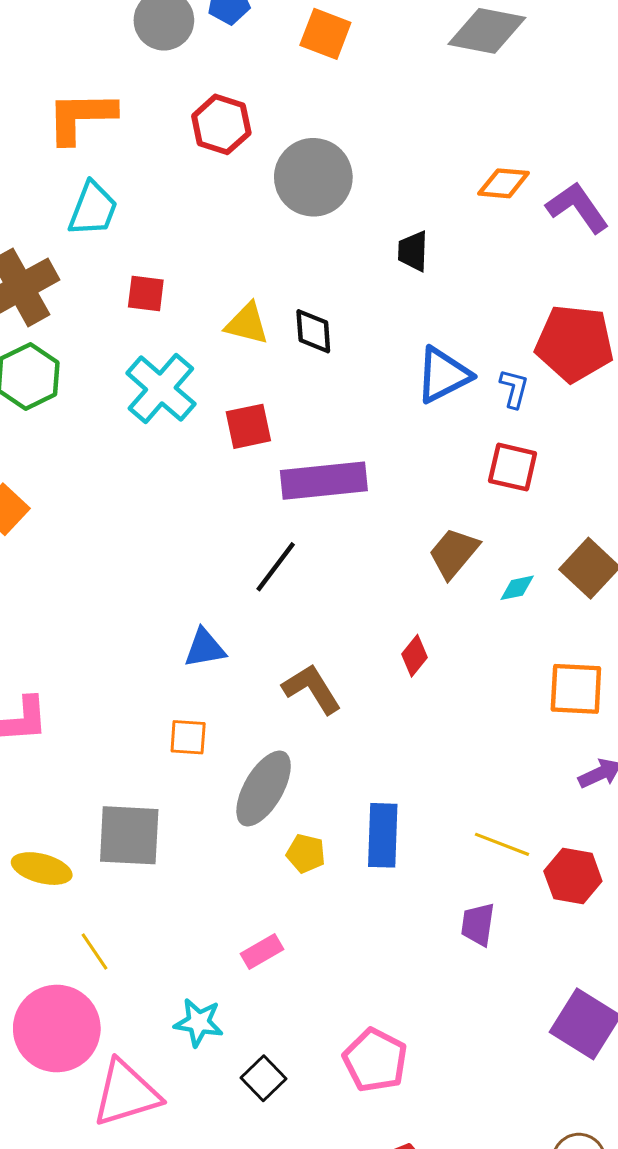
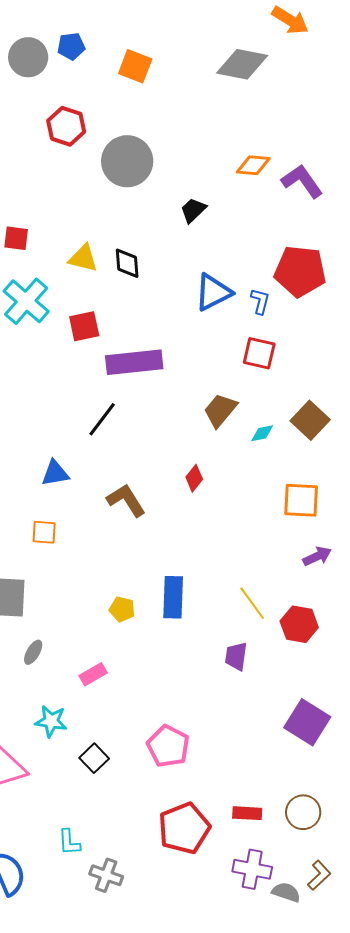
black trapezoid: (413, 251) -> (193, 210), turned 44
gray ellipse: (264, 789) -> (33, 652), moved, size x0.5
yellow line: (502, 844) -> (252, 603), turned 33

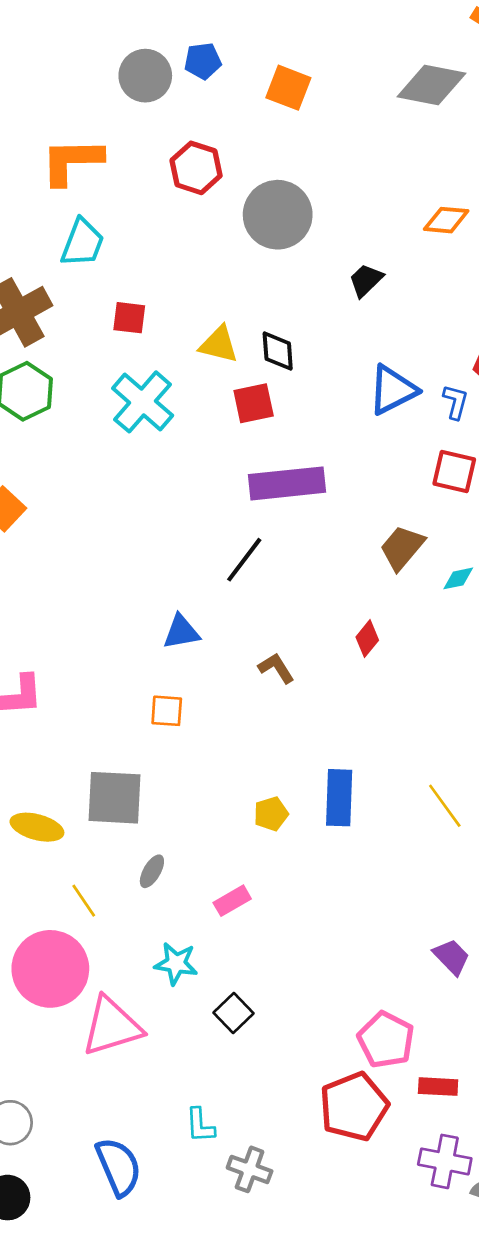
red square: (84, 326) -> (254, 403), moved
brown L-shape: (126, 500) -> (276, 668), size x0.7
yellow pentagon: (122, 609) -> (271, 814), turned -30
purple trapezoid: (236, 656) -> (451, 957), moved, turned 128
pink pentagon: (168, 746) -> (386, 1040), moved

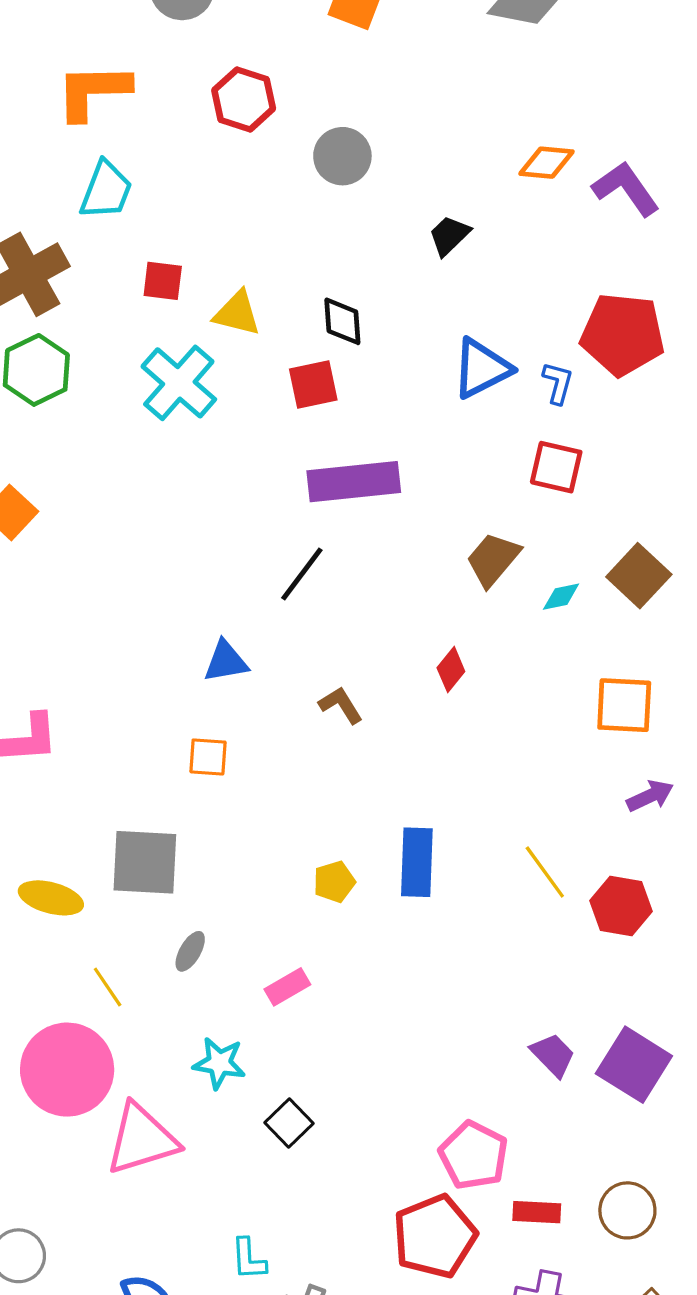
gray circle: (278, 215) -> (342, 156), size x0.7
yellow triangle: (219, 344) -> (237, 313), moved

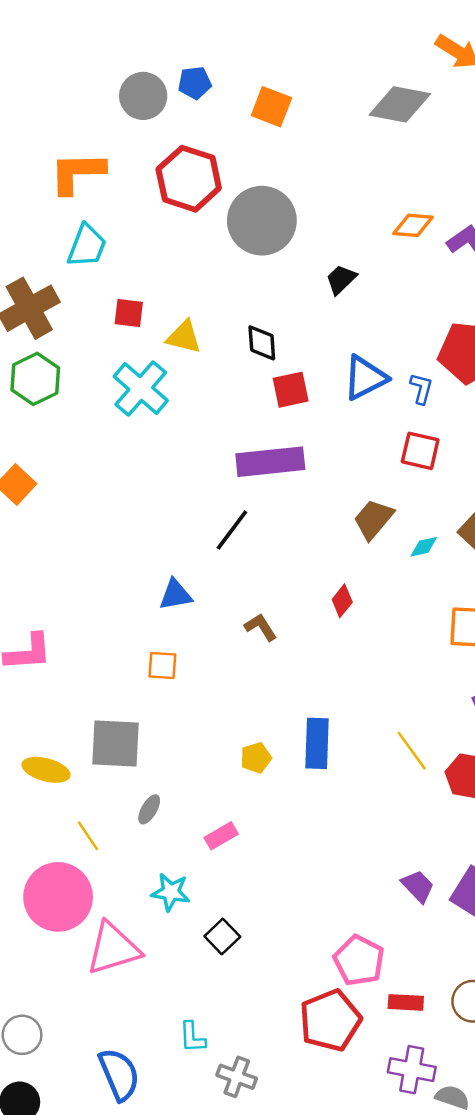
red hexagon: (244, 99) -> (189, 179), size x1.4
gray circle: (342, 156) -> (262, 221), size x1.6
red square: (313, 385) -> (291, 390), moved

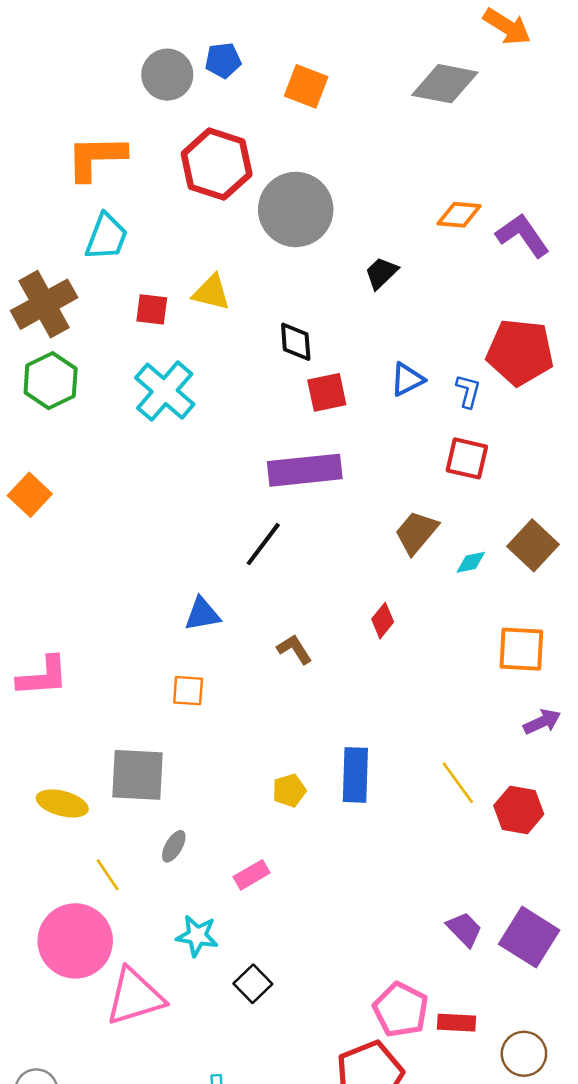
yellow triangle: (184, 337) -> (211, 292), moved
blue triangle: (365, 378) -> (407, 379), size x0.7
red rectangle: (406, 1002) -> (457, 1023), moved

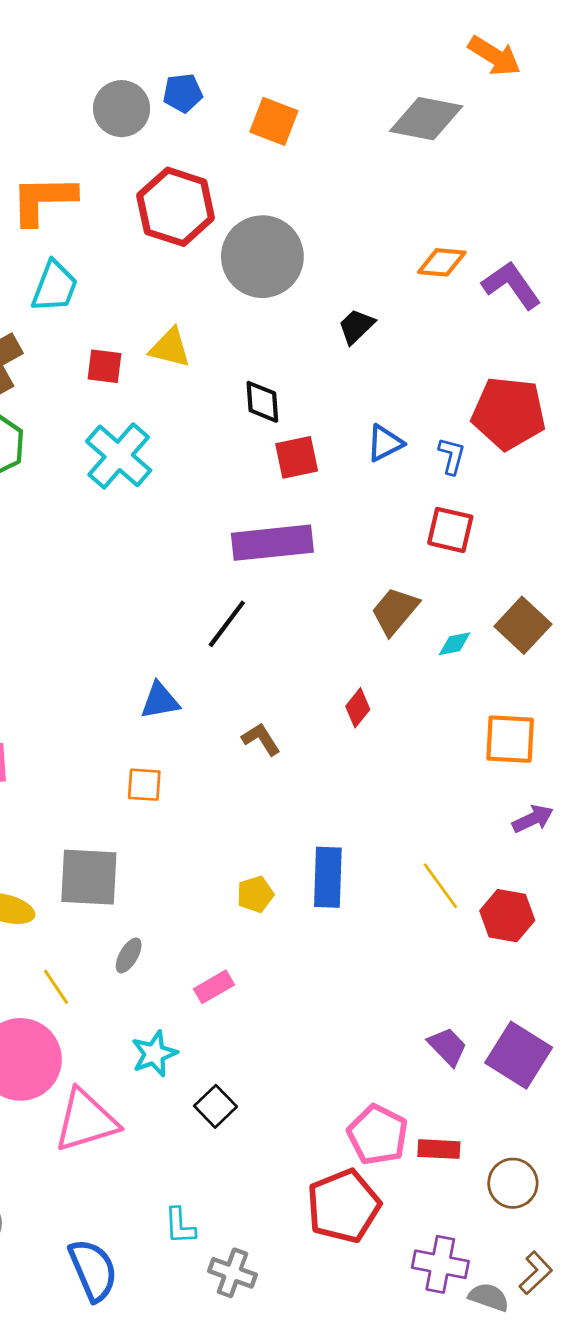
cyan star: (197, 936) -> (154, 1054), turned -30

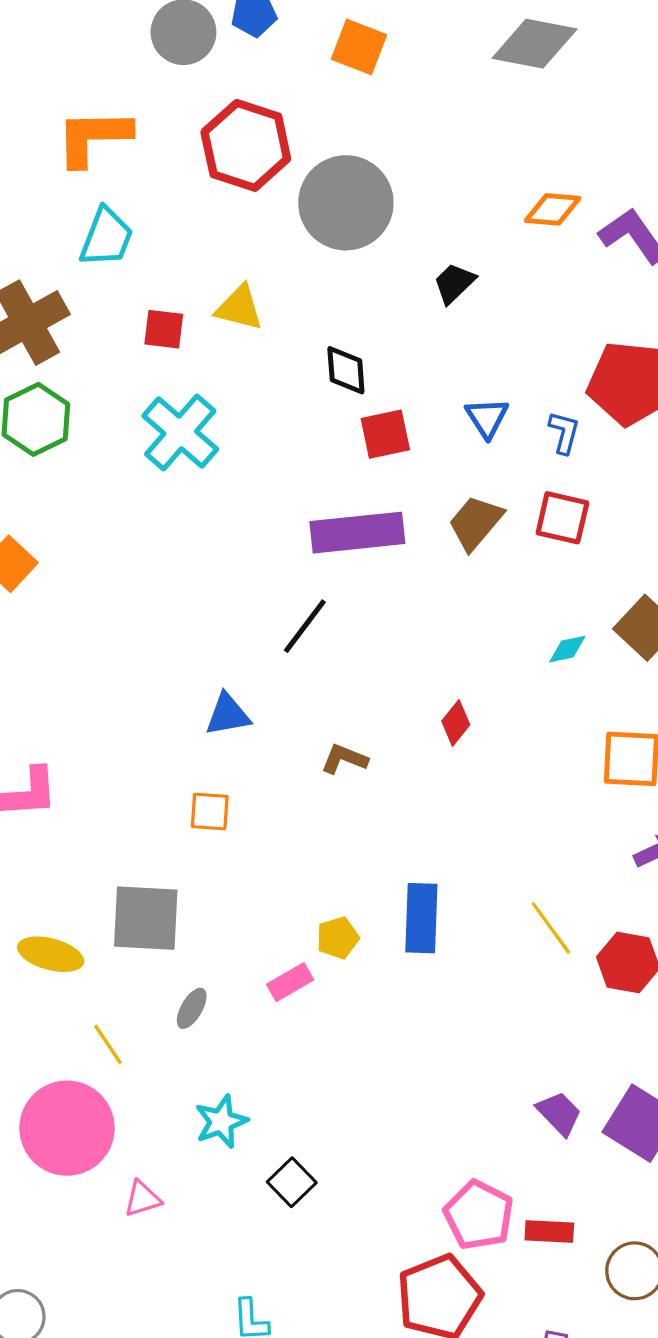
blue triangle: (385, 443) -> (487, 418), turned -36
brown trapezoid: (395, 611) -> (476, 523), moved
brown L-shape: (261, 739) -> (344, 759), turned -36
pink rectangle: (214, 987) -> (290, 982), moved
pink triangle: (86, 1121) -> (142, 1199), size x0.5

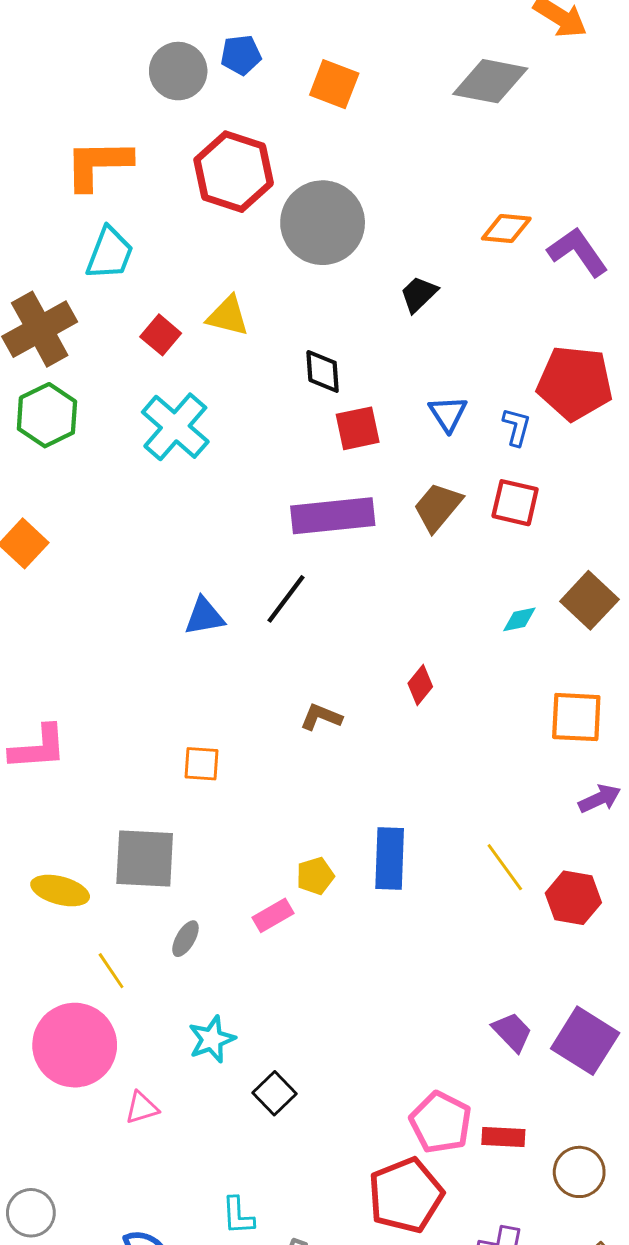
red square: (164, 329) -> (161, 335), turned 33
blue triangle: (228, 715) -> (204, 616), moved

